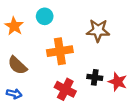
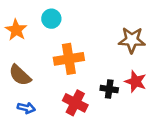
brown star: (98, 31) -> (132, 40), moved
red star: (118, 82) -> (136, 81), moved
blue arrow: (14, 94) -> (26, 108), moved

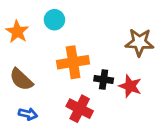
red star: (136, 81) -> (130, 86), moved
black cross: (109, 89) -> (104, 79), moved

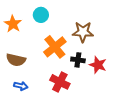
brown star: (139, 42) -> (83, 32), moved
orange cross: (73, 62) -> (55, 47), turned -30
brown semicircle: (21, 79) -> (16, 60), turned -30

